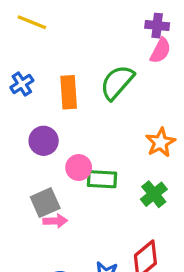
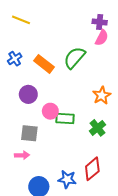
orange rectangle: (69, 92) -> (44, 64), turned -48
gray square: (45, 203) -> (29, 133), turned 30
pink arrow: (55, 221) -> (22, 155), moved

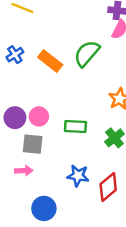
purple circle: (28, 94) -> (15, 118), moved
pink circle: (50, 111) -> (39, 116), moved
blue star: (67, 179) -> (78, 176), moved

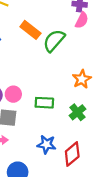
orange rectangle: (50, 61) -> (30, 30), moved

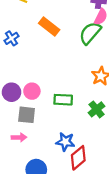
green semicircle: (54, 41) -> (90, 33), moved
red diamond: (72, 154) -> (78, 158), moved

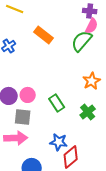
green rectangle: (63, 100) -> (57, 103), turned 54
pink arrow: (19, 137) -> (16, 138), size x1.6

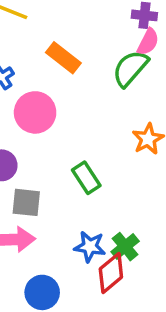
pink circle: (28, 95) -> (35, 112), moved, size x1.5
green cross: (88, 112) -> (125, 247), moved

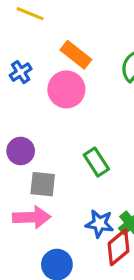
pink circle: (35, 112) -> (66, 89), moved

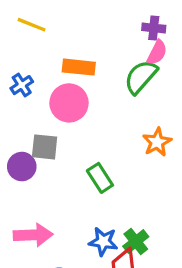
orange rectangle: (76, 55) -> (79, 67), turned -32
gray square: (43, 184) -> (45, 147), moved

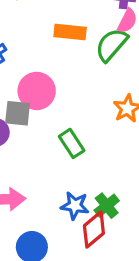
orange rectangle: (79, 67) -> (70, 32), moved
pink circle: (69, 103) -> (37, 91), moved

